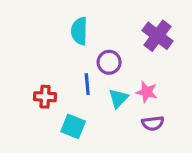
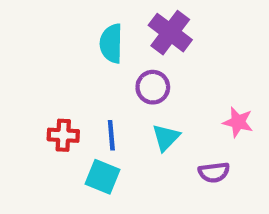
purple cross: (158, 36) -> (170, 33), moved
blue line: (87, 84) -> (111, 135), moved
pink star: (147, 92) -> (238, 122), moved

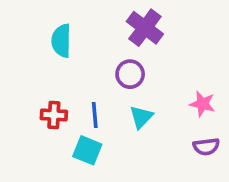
cyan semicircle: (111, 43) -> (61, 41), moved
purple semicircle: (214, 172) -> (206, 147), moved

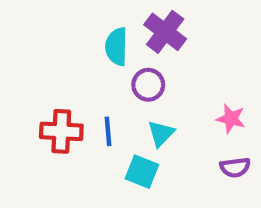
cyan semicircle: (61, 41) -> (116, 47), moved
red cross: (54, 115) -> (61, 131), size x1.4
cyan square: (87, 150) -> (142, 172), moved

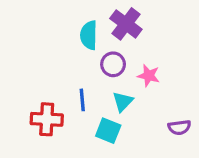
pink star: (231, 119) -> (149, 76), moved
red cross: (61, 131) -> (47, 119), moved

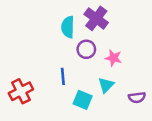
cyan triangle: (123, 102) -> (106, 85), moved
red cross: (47, 119) -> (21, 91), moved, turned -30

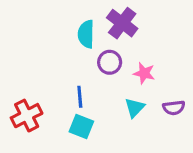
purple semicircle: (137, 97) -> (174, 108), moved
cyan square: (83, 100) -> (81, 126), moved

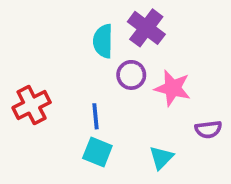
pink star: (144, 73) -> (173, 88), size x1.4
cyan triangle: (135, 108) -> (161, 158), moved
red cross: (27, 116) -> (32, 105), moved

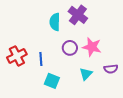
purple circle: (131, 75) -> (70, 48), moved
blue line: (96, 116) -> (41, 59), moved
cyan triangle: (161, 158) -> (86, 74), moved

